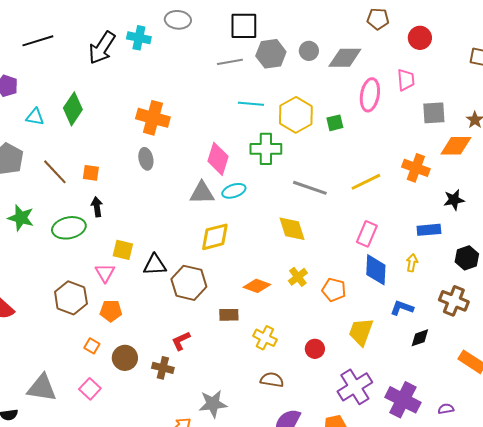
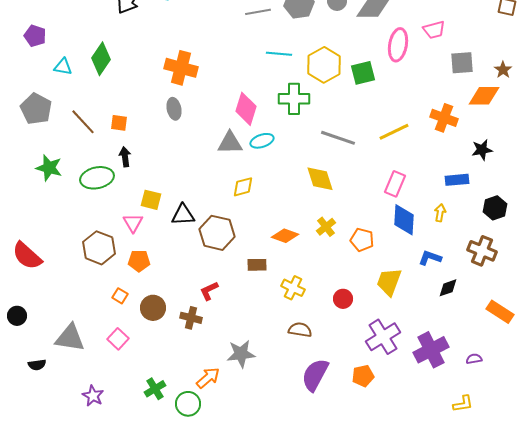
pink trapezoid: (406, 80) -> (434, 30), turned 80
green square: (335, 123) -> (363, 73), size x1.4
yellow diamond: (215, 237) -> (243, 187), size x0.7
purple cross: (403, 400) -> (431, 350), turned 36

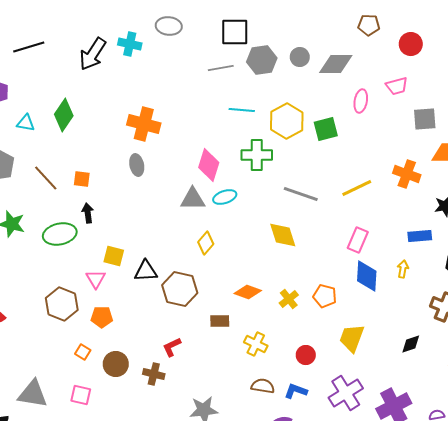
pink ellipse: (398, 45) -> (361, 101), size x0.7
yellow diamond: (243, 187) -> (206, 243), turned -35
yellow cross: (326, 227) -> (289, 299), moved
blue L-shape: (430, 258) -> (296, 391), moved
pink square: (118, 339) -> (81, 395), turned -30

